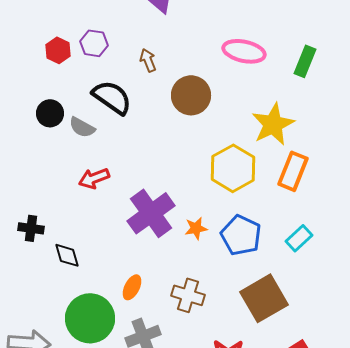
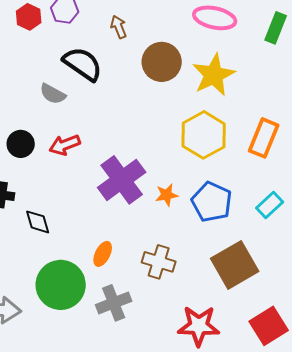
black circle: (50, 113) -> (21, 144), moved
yellow star: (273, 124) -> (214, 75), moved

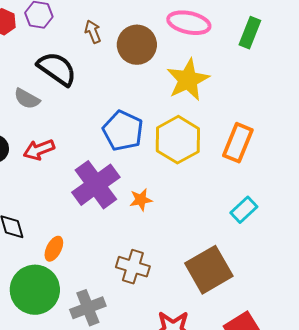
brown circle: (162, 62) -> (137, 45), moved
blue pentagon: (212, 202) -> (123, 131), moved
orange ellipse: (103, 254) -> (54, 249), moved

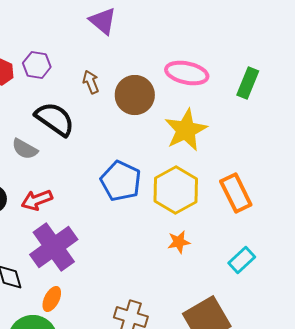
orange rectangle: (238, 143) -> (236, 193), turned -48
purple cross: (96, 185) -> (54, 247), moved
orange star: (141, 200) -> (179, 242), moved

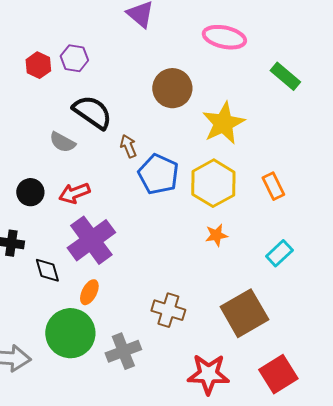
pink ellipse: (187, 73) -> (224, 37), moved
brown arrow: (91, 82) -> (128, 146), moved
green rectangle: (248, 83) -> (285, 76), turned -72
orange rectangle: (236, 193) -> (273, 186), size x0.7

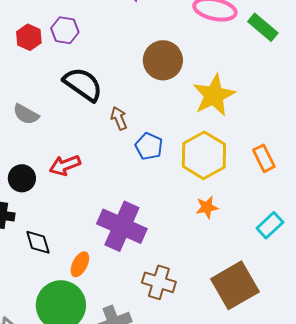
green rectangle: (285, 76) -> (263, 27), moved
gray semicircle: (62, 142) -> (26, 114), moved
blue pentagon: (158, 174) -> (149, 146), size x0.7
black circle: (30, 192) -> (22, 178), moved
purple cross: (91, 240) -> (122, 226), moved, turned -30

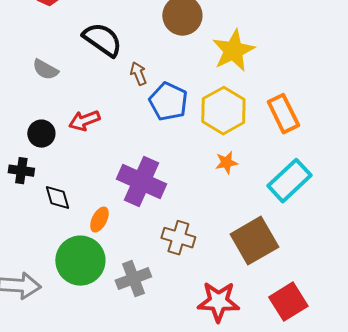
blue pentagon: (149, 146) -> (168, 102), size x1.4
orange rectangle: (264, 158) -> (283, 114), size x1.4
cyan rectangle: (270, 225) -> (289, 181), size x1.6

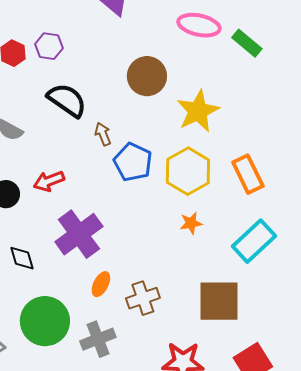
purple cross: (141, 182) -> (79, 234), moved, turned 30
orange ellipse: (99, 220) -> (101, 284), moved
brown cross: (178, 238) -> (143, 298), turned -36
brown square: (254, 241) -> (219, 301), turned 30

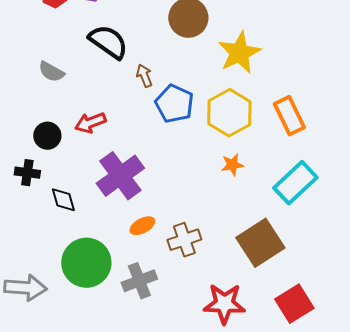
orange ellipse: (101, 284) -> (142, 226), turned 35
brown square: (219, 301) -> (260, 243), turned -33

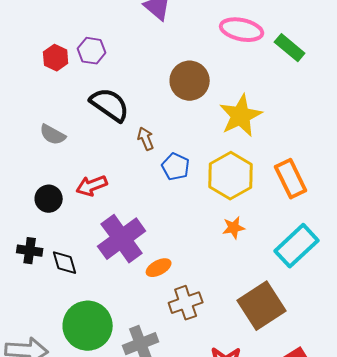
blue pentagon: (174, 104) -> (176, 167), size x0.7
black cross: (27, 173) -> (30, 251), moved
orange ellipse: (142, 226) -> (159, 268), moved

